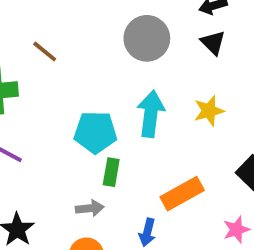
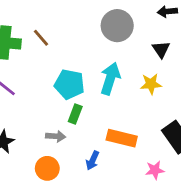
black triangle: (213, 43) -> (161, 49), moved
brown line: (45, 51) -> (41, 38), moved
orange rectangle: (182, 194) -> (122, 138), turned 32

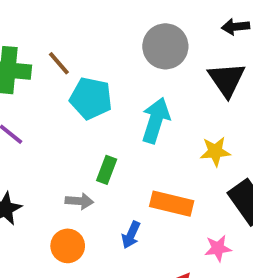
black triangle: (161, 49) -> (227, 80), size x1.5
cyan pentagon: (69, 84) -> (91, 98), moved
yellow star: (151, 84) -> (215, 151), moved

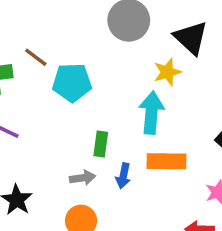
cyan arrow: (156, 120) -> (151, 113), moved
yellow star: (215, 151) -> (167, 72), moved
blue arrow: (131, 235) -> (123, 176), moved

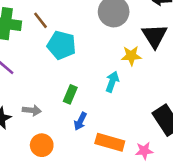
cyan arrow: (151, 113) -> (112, 82), size x0.7
orange rectangle: (167, 161) -> (110, 142), moved
gray arrow: (82, 178) -> (32, 110), moved

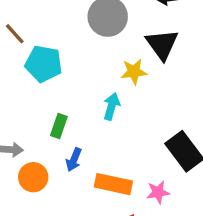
orange circle: (42, 145) -> (33, 177), moved

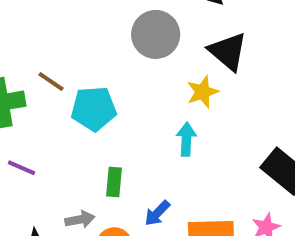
green rectangle: (59, 126) -> (114, 182), moved
blue arrow: (74, 160) -> (157, 213), turned 35

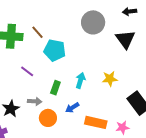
yellow star: (202, 92) -> (110, 79), moved
cyan arrow: (186, 139) -> (80, 80), moved
purple line: (22, 168) -> (27, 71), moved

